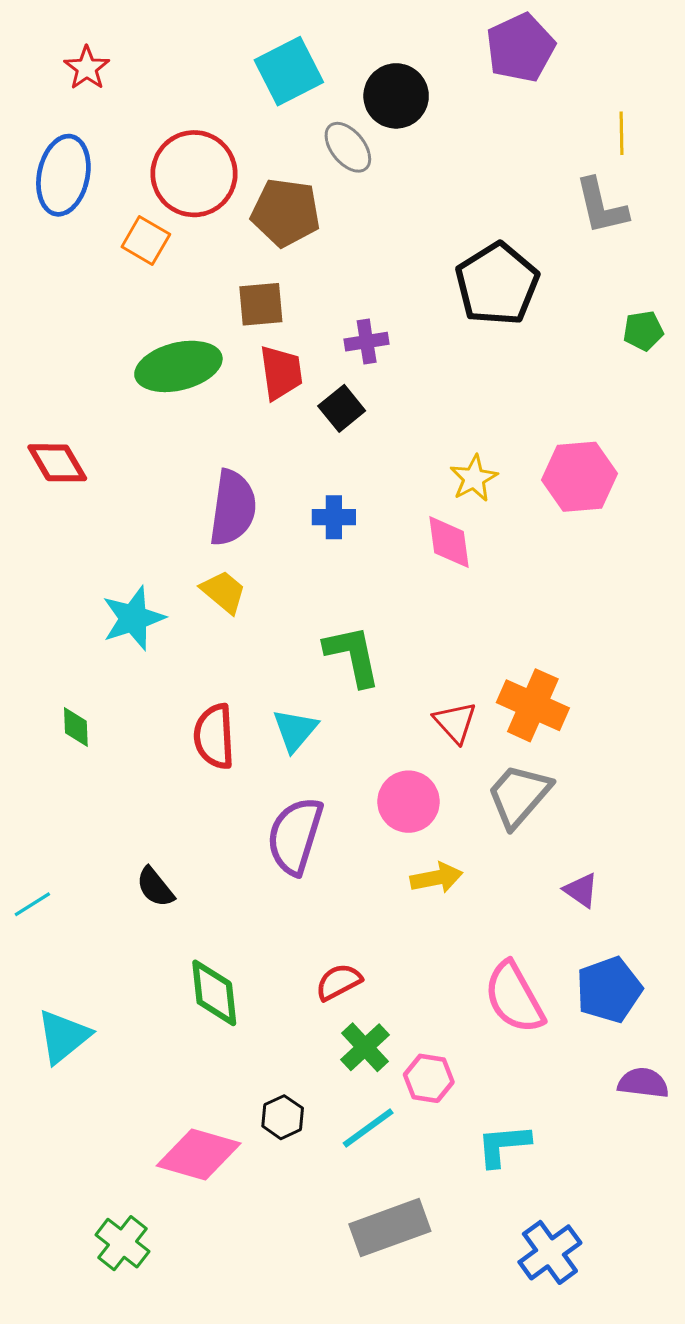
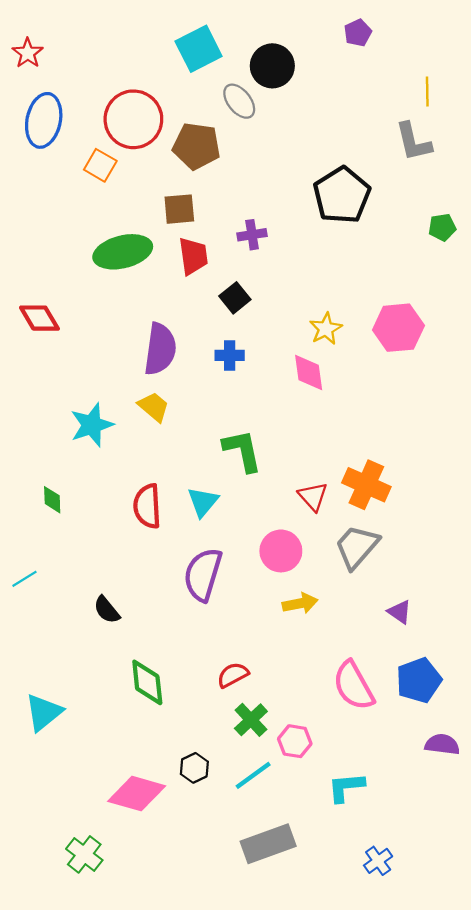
purple pentagon: (520, 48) -> (358, 33), size x0.6
red star: (87, 68) -> (28, 53), moved
black square: (342, 408) -> (235, 298), moved
cyan line: (32, 904) -> (24, 579), moved
blue cross: (550, 1252) -> (378, 861), size x0.7

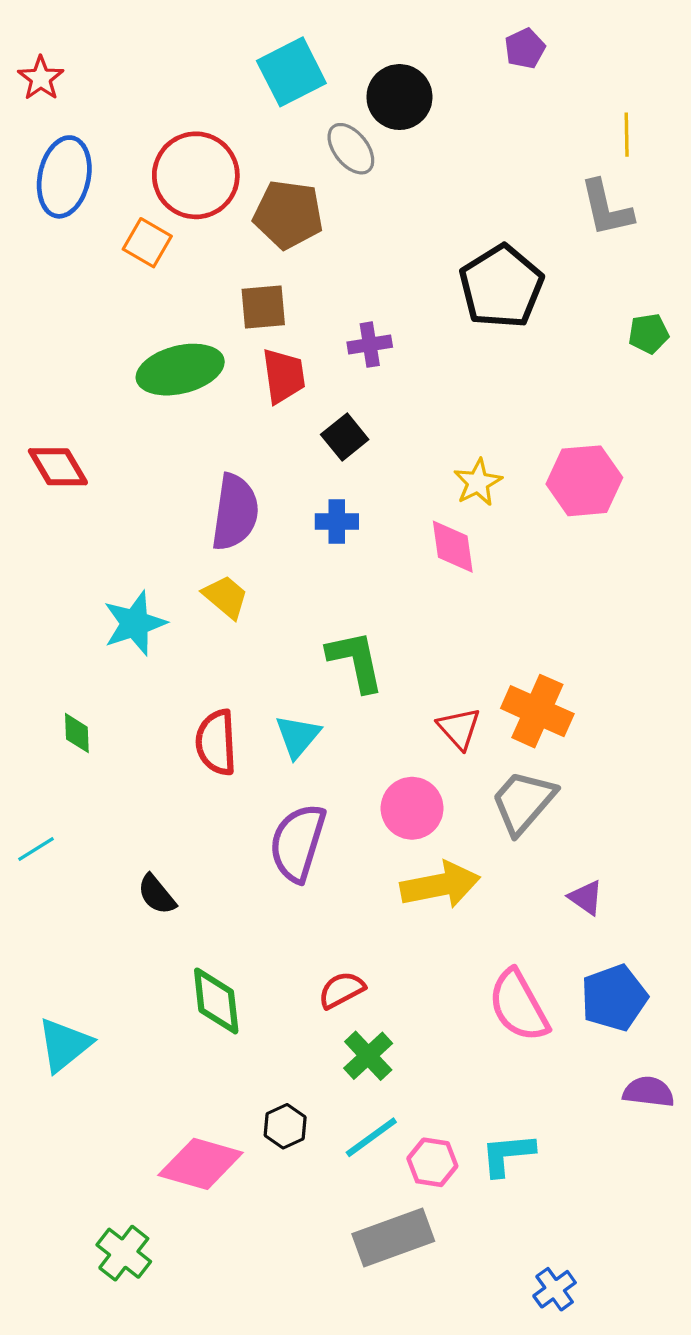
yellow arrow: (300, 603) -> (440, 885), size x1.5
pink hexagon: (295, 741) -> (432, 1162), moved
blue cross: (378, 861) -> (555, 1289), moved

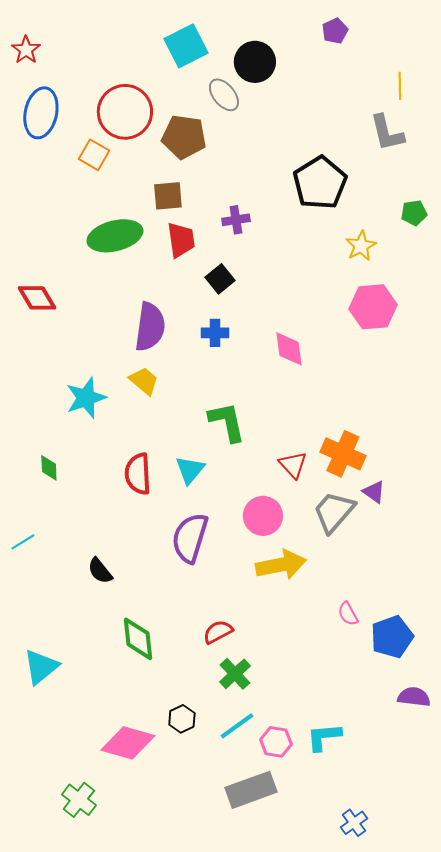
yellow star: (478, 482) -> (361, 246), moved
purple triangle: (586, 898) -> (374, 492), moved
pink semicircle: (519, 1006) -> (348, 614), moved, size x0.5

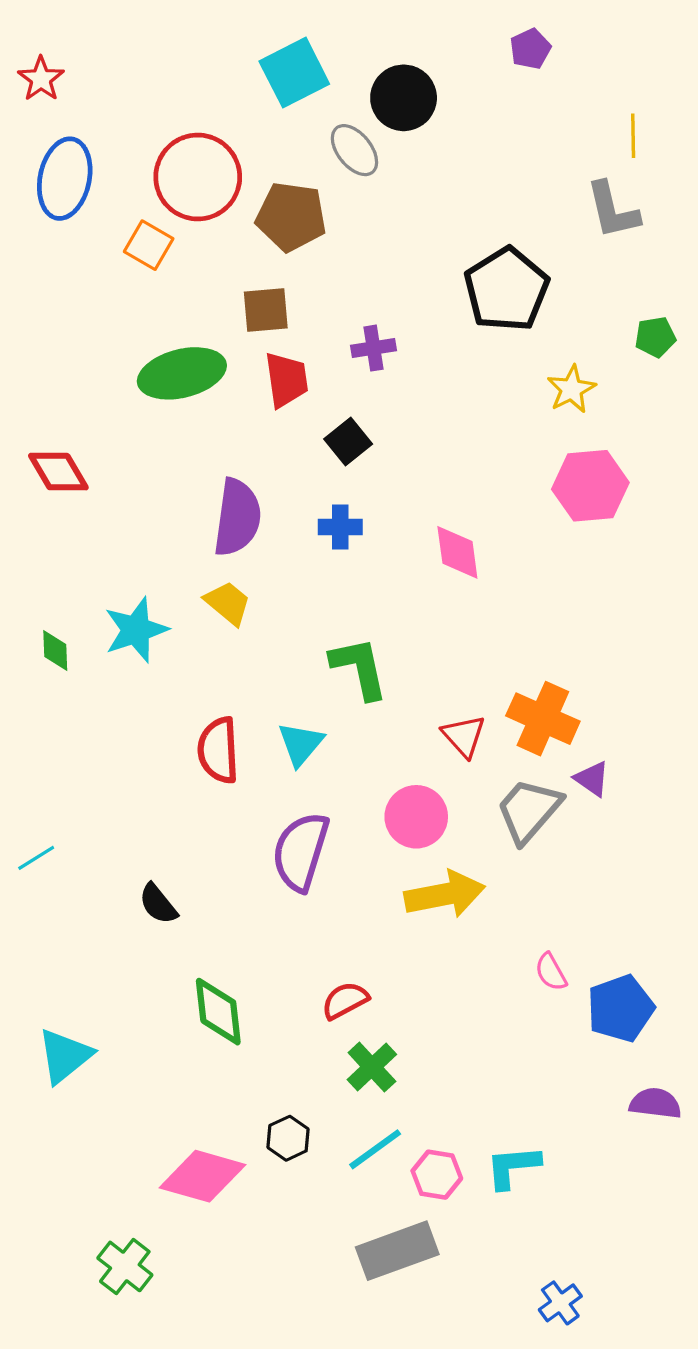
green diamond: (49, 468) -> (55, 650), moved

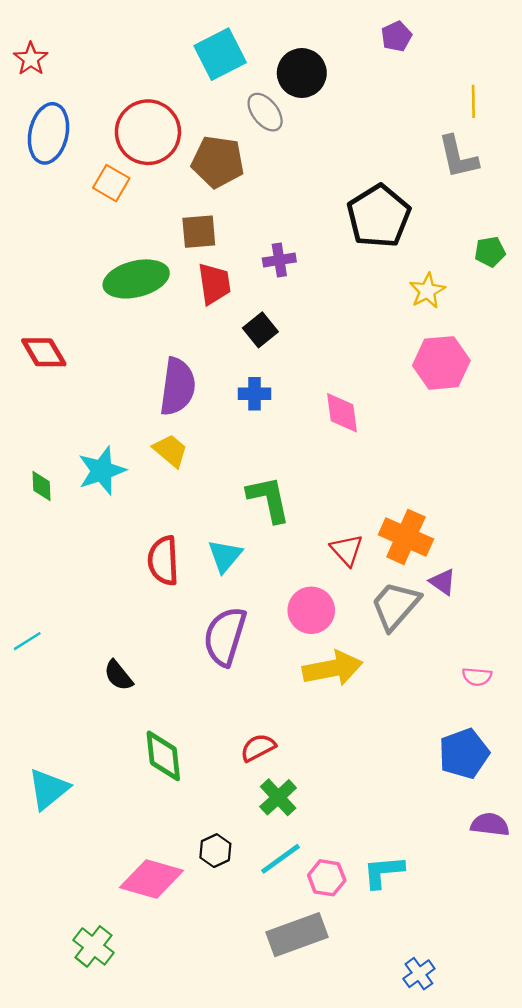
pink semicircle: (551, 972) -> (477, 677), moved, turned -56

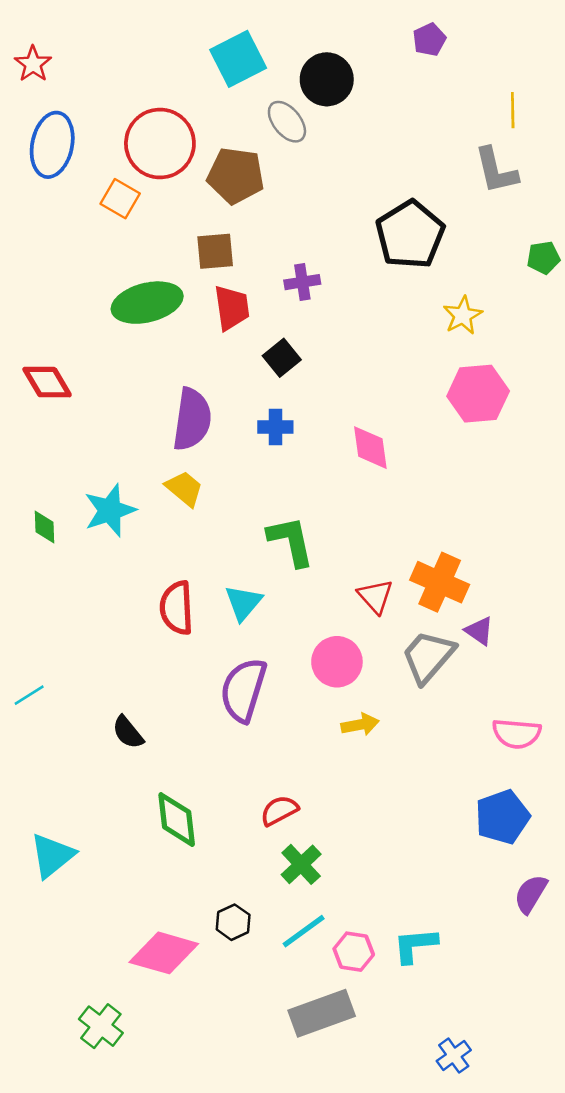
green pentagon: (490, 252) -> (543, 258), moved
yellow arrow: (333, 668) -> (360, 725), size x0.6
pink semicircle: (477, 677) -> (517, 734), size x1.5
purple semicircle: (490, 825) -> (531, 894), turned -66

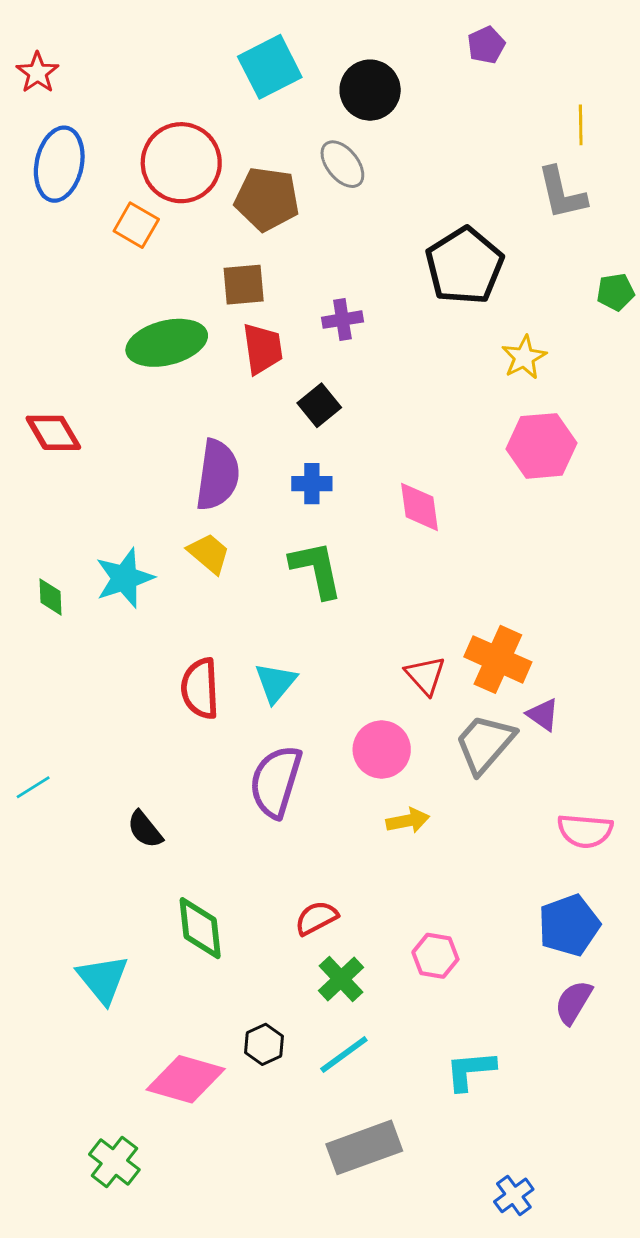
gray ellipse: (287, 122) -> (342, 164), moved
green L-shape: (291, 541) -> (316, 569), moved
cyan triangle: (52, 855) -> (103, 979), moved, turned -30
purple semicircle: (531, 894) -> (573, 1002), moved
pink hexagon: (354, 952) -> (435, 956), moved

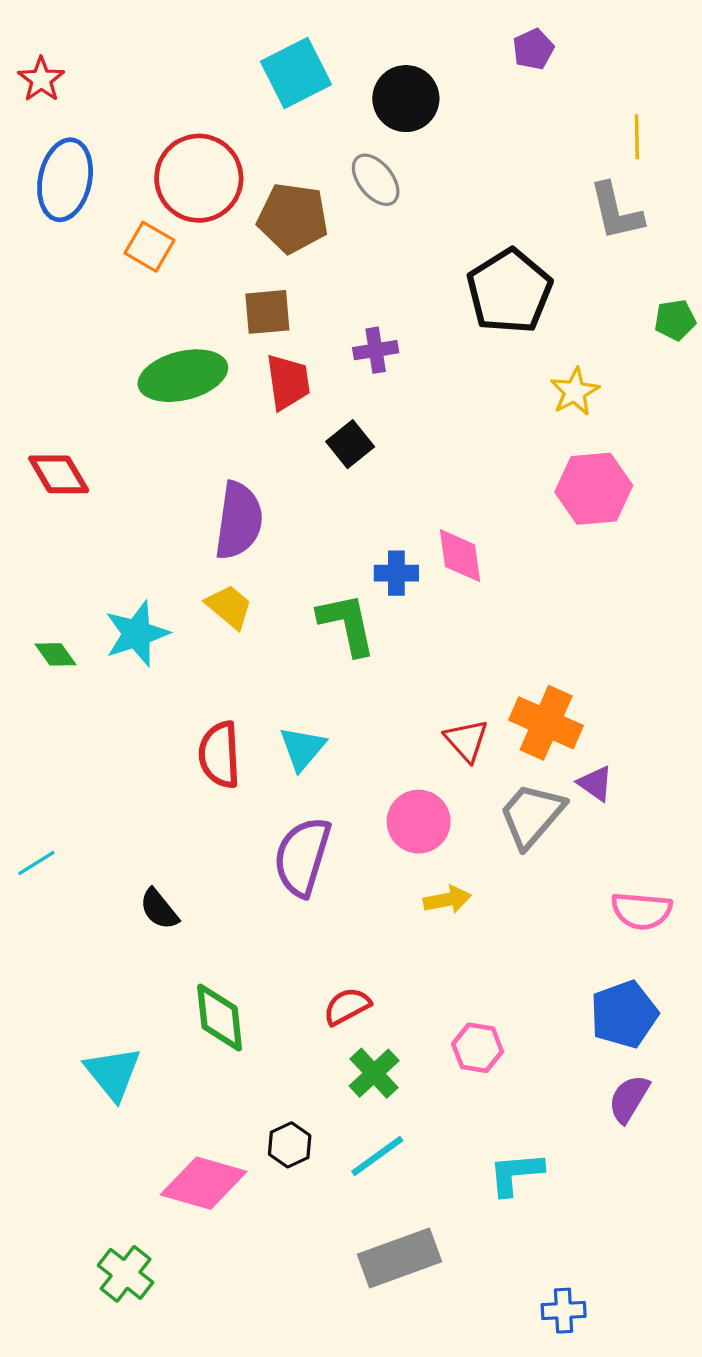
blue cross: (312, 484) -> (396, 573), moved
green diamond: (51, 597) -> (56, 654), turned -33
blue cross: (514, 1195) -> (564, 1311), turned 33

